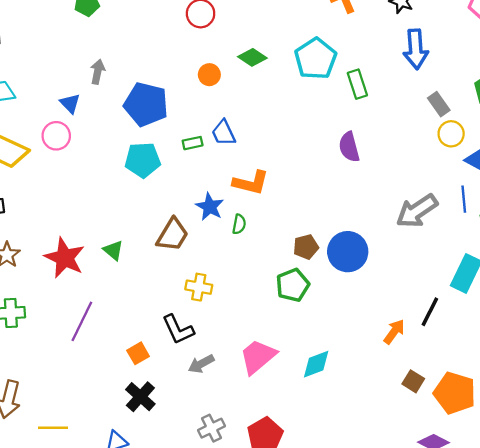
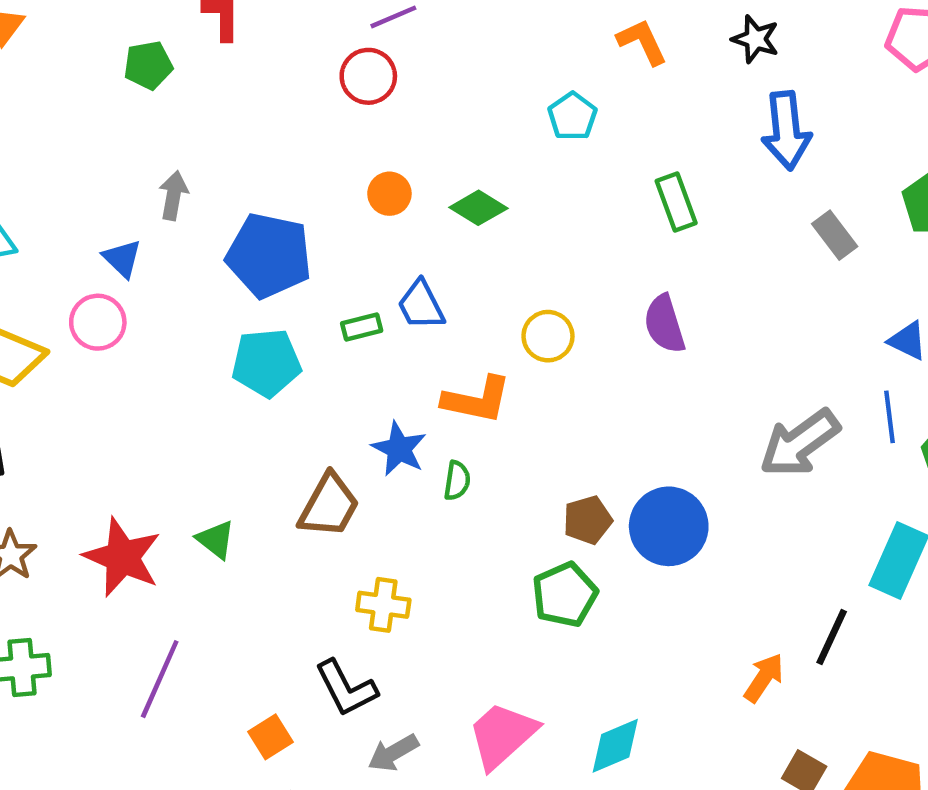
green diamond: (252, 57) -> (478, 208), moved
cyan pentagon: (316, 59) -> (572, 116), moved, size x0.6
yellow circle: (451, 134) -> (548, 336), moved

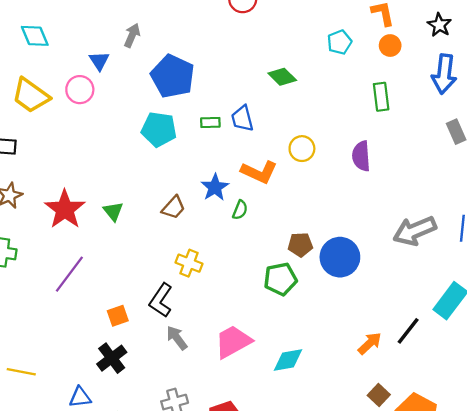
orange circle: (389, 194) -> (390, 46), moved
brown trapezoid: (329, 506) -> (174, 207), size x0.7
black L-shape: (346, 688) -> (161, 300), turned 48
gray arrow: (393, 753) -> (177, 338), turned 70

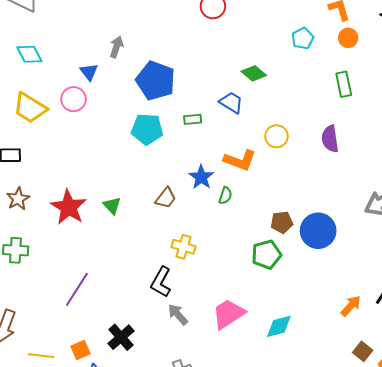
blue trapezoid: (242, 119) -> (231, 103), moved, turned 140
purple line: (69, 274) -> (77, 289), moved
orange square: (118, 316) -> (80, 350), moved

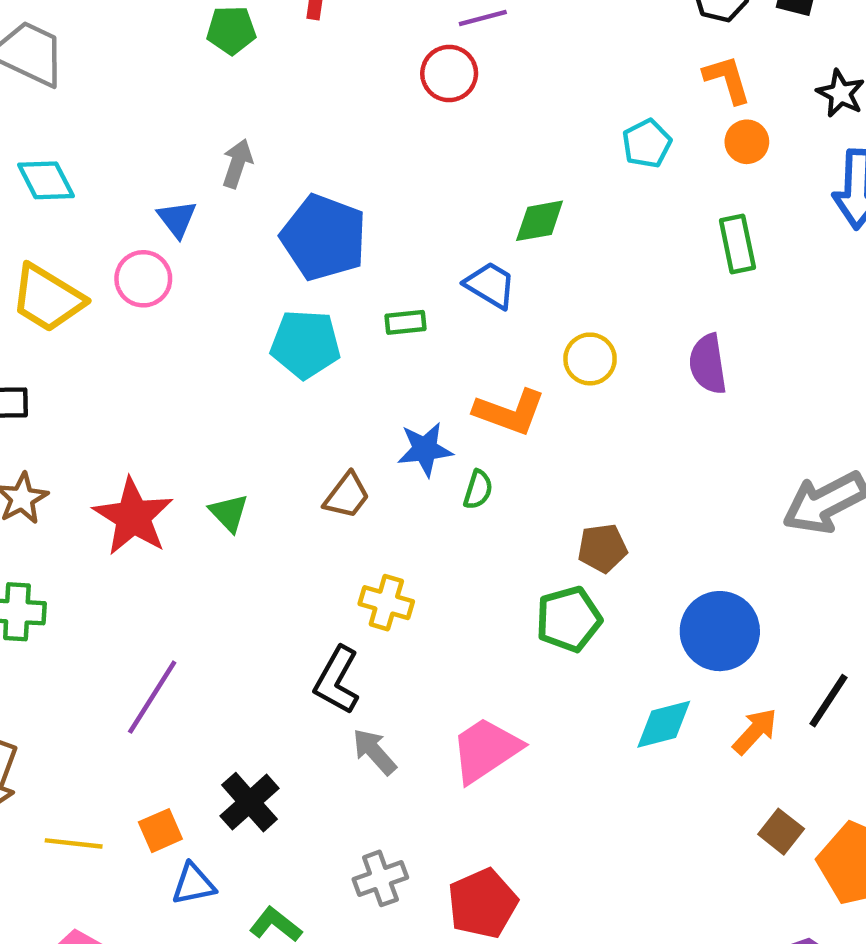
green diamond: (254, 73) -> (540, 221), turned -50
blue star: (201, 177) -> (425, 449), turned 30
blue circle: (318, 231) -> (720, 631), moved
cyan diamond: (279, 326) -> (664, 724), moved

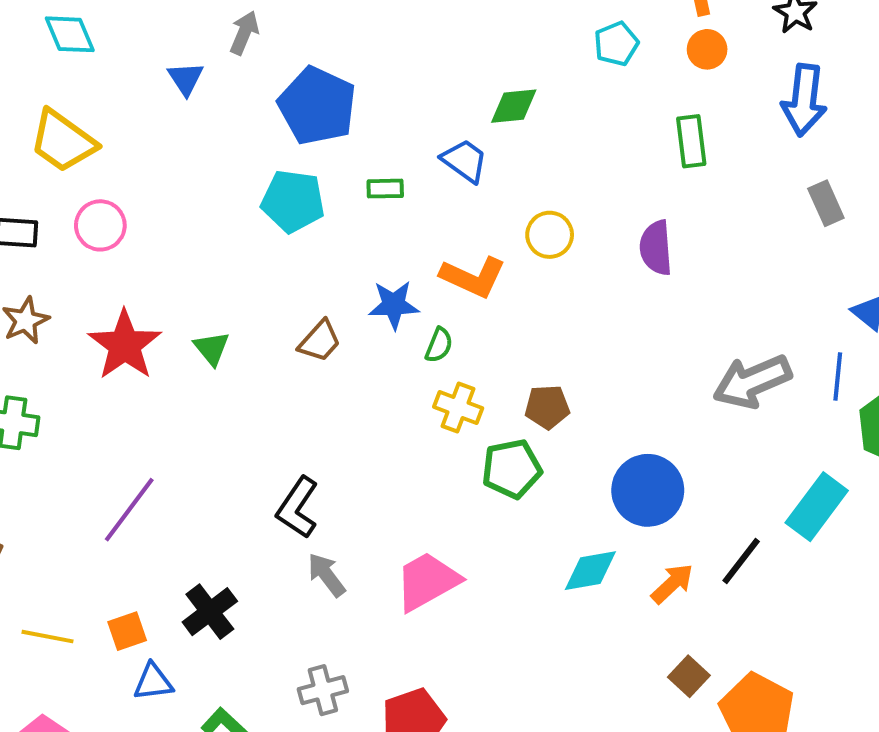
pink circle: (143, 279) -> (100, 225), moved
yellow cross: (386, 603) -> (458, 408), moved

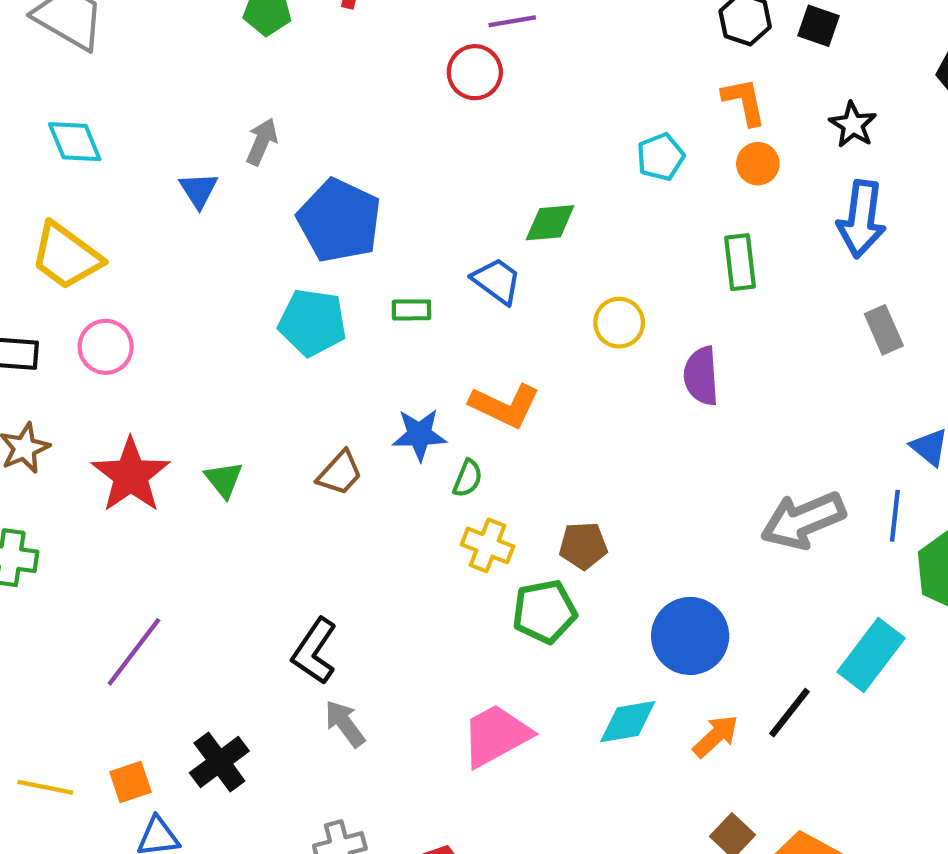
yellow circle: (550, 235) -> (619, 323), moved
pink trapezoid: (427, 581) -> (496, 735), moved

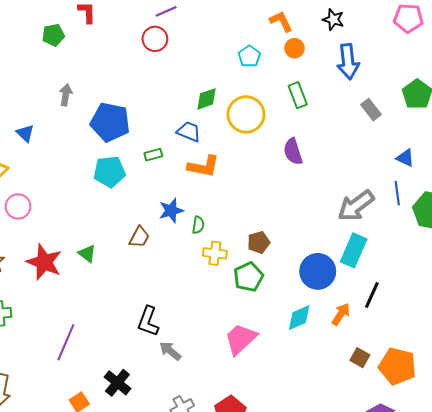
blue triangle: (199, 190) -> (25, 133), moved
yellow circle: (619, 323) -> (246, 114), moved, size x1.6
orange L-shape: (505, 406) -> (204, 166), moved
cyan rectangle: (871, 655) -> (354, 250), moved

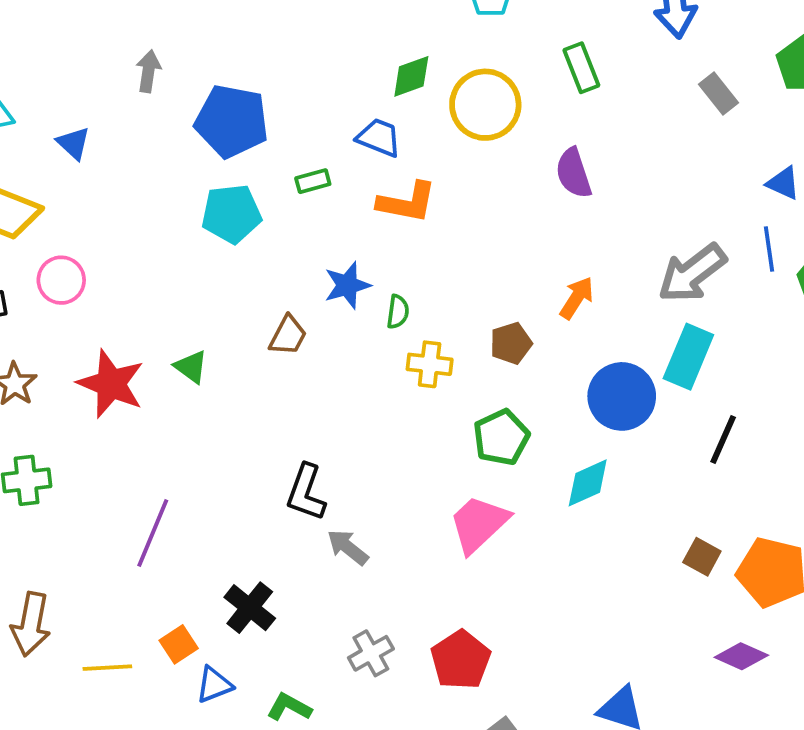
green pentagon: (248, 277) -> (501, 437), moved
orange arrow: (341, 314) -> (577, 298), moved

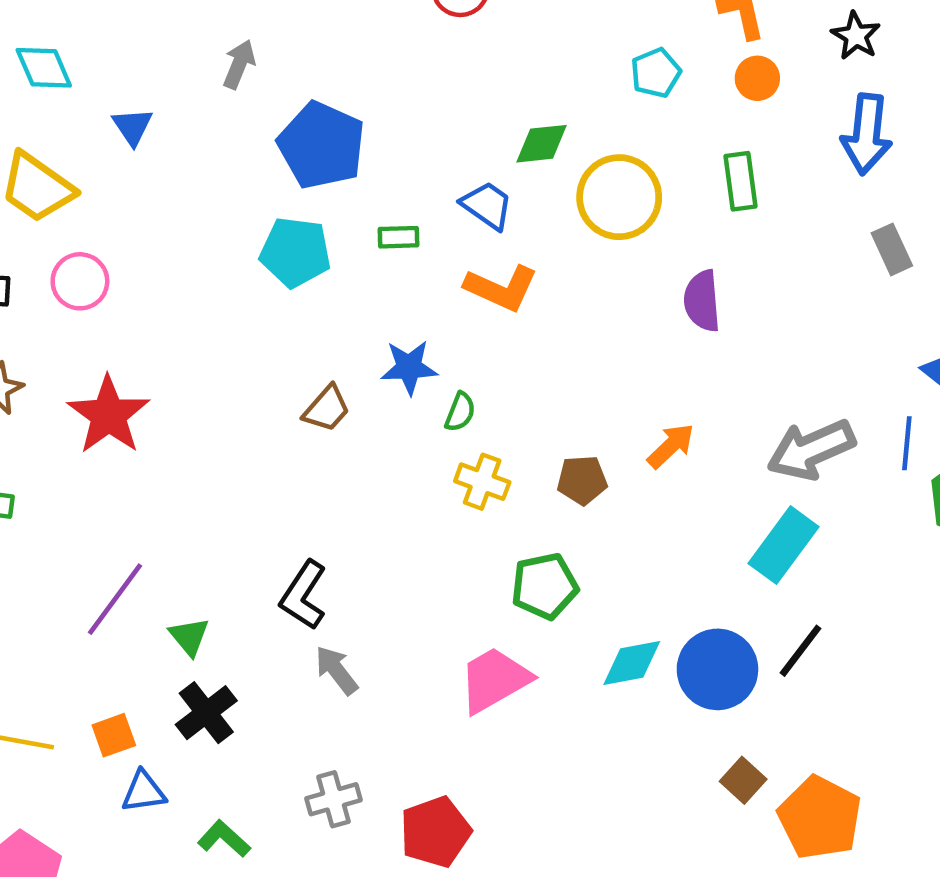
green triangle: (191, 367) -> (189, 636), moved
blue circle: (622, 396) -> (717, 669), moved

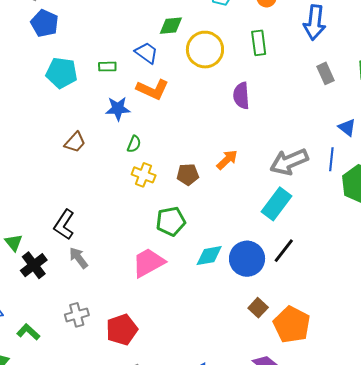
blue pentagon: (321, 145) -> (45, 23), moved, size x0.7
blue star: (409, 367) -> (118, 109), moved
black cross: (206, 713) -> (34, 265), moved

